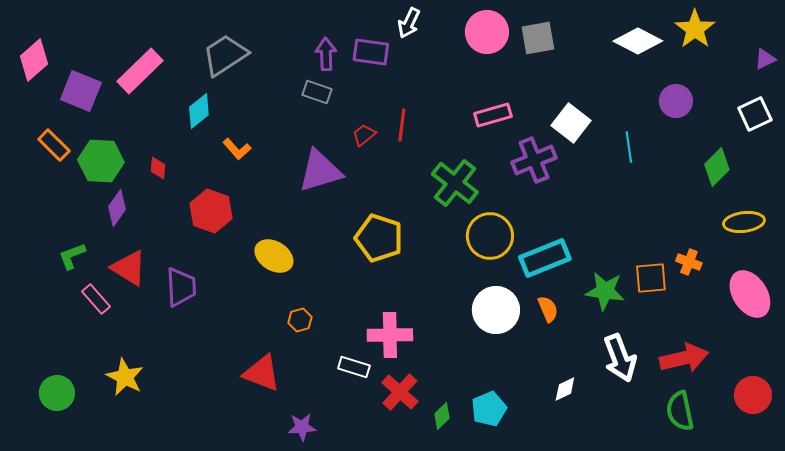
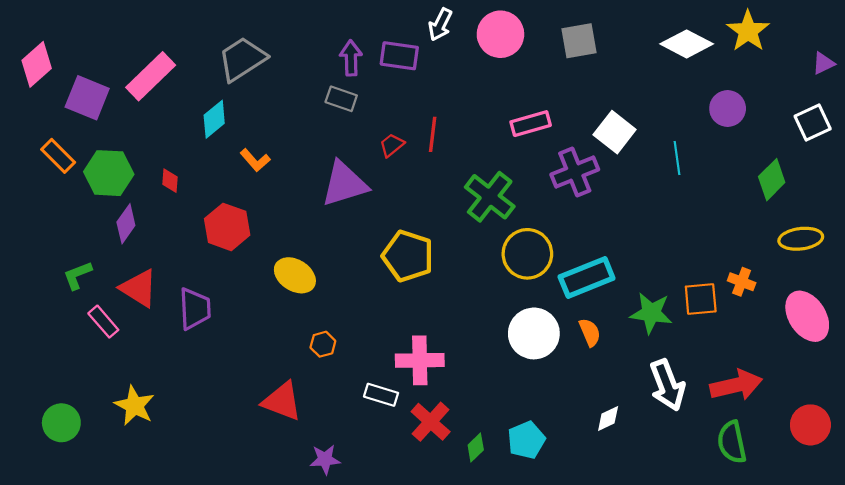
pink circle: (487, 32) -> (500, 34), moved

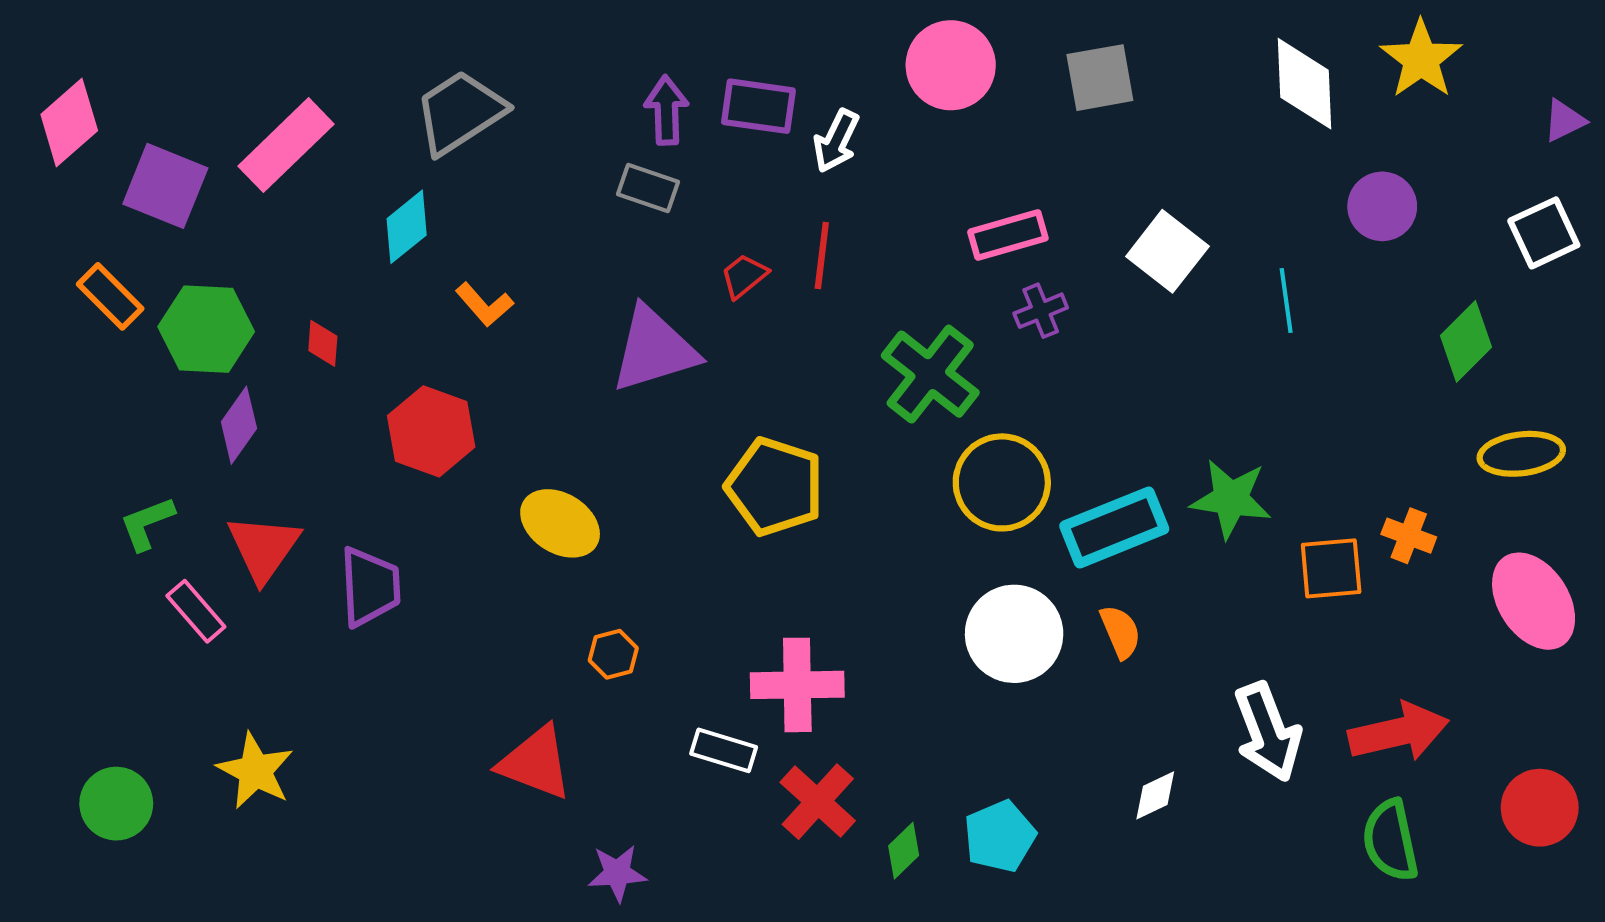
white arrow: (440, 25) -> (836, 141), moved
white diamond: (687, 44) -> (1304, 84), turned 60
purple cross: (575, 172) -> (1041, 311), moved, size x0.6
red triangle: (139, 288) -> (263, 548), turned 33
green star: (651, 313) -> (1231, 499), moved

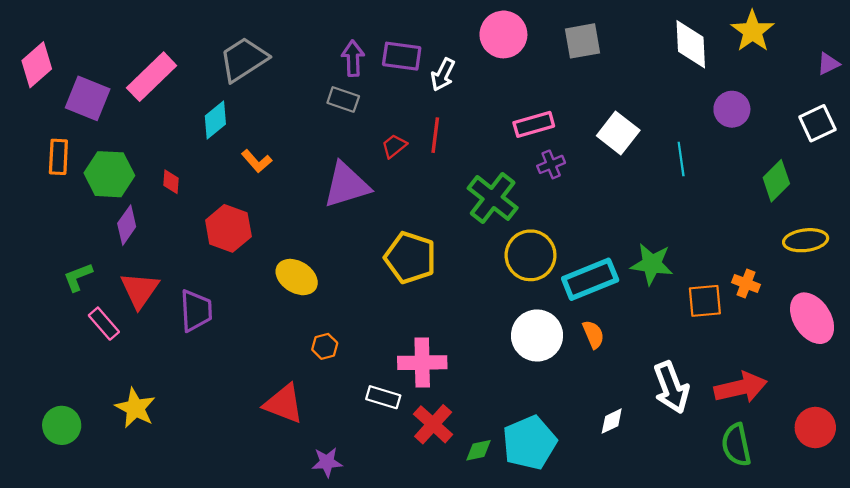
orange rectangle: (110, 296) -> (58, 157), turned 48
cyan pentagon: (1000, 836) -> (529, 443), size x1.4
green diamond: (904, 851) -> (479, 450), turned 32

